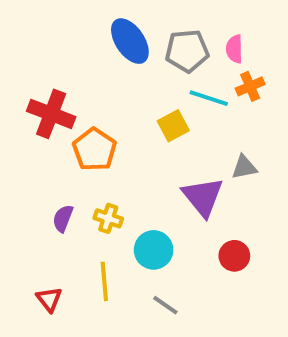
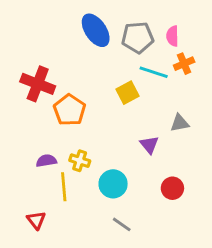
purple triangle: (203, 197) -> (149, 145), size x0.6
purple semicircle: (63, 218) -> (46, 161), turned 60
yellow line: (104, 281) -> (64, 187), moved

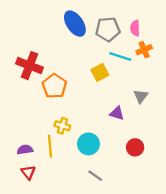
gray triangle: (180, 123) -> (141, 96), turned -42
purple triangle: (149, 145) -> (117, 113), turned -35
purple semicircle: (46, 161) -> (25, 150), moved

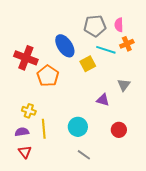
blue ellipse: (75, 24) -> (65, 46), moved
yellow cross: (62, 126) -> (29, 111), moved

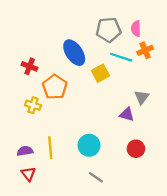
red cross: (26, 58) -> (30, 66), size x0.6
purple triangle: (103, 100) -> (127, 114), moved
yellow cross: (29, 111) -> (33, 105), moved

